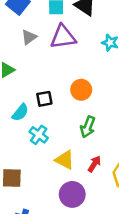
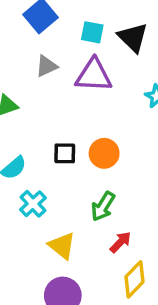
black square: (44, 99) -> (65, 153), moved
red arrow: (94, 164) -> (120, 242), moved

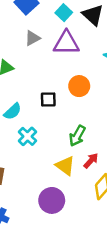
cyan square: (92, 32) -> (64, 13), turned 35
orange circle: (104, 153) -> (79, 86), moved
yellow triangle: (62, 246) -> (65, 166), moved

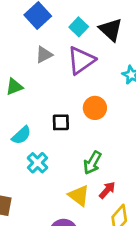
purple triangle: (66, 43) -> (81, 60), turned -36

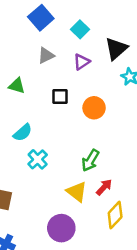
black triangle: (111, 30) -> (116, 49), moved, turned 35
purple triangle: (81, 60) -> (82, 62), size x0.6
green triangle: (14, 87) -> (17, 86), turned 36
black square: (61, 122) -> (60, 96), moved

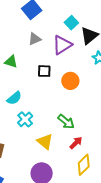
cyan square: (80, 29) -> (71, 23), moved
purple triangle: (82, 62) -> (62, 45), size x1.5
green arrow: (90, 160) -> (66, 122), turned -84
yellow triangle: (77, 192) -> (45, 142), moved

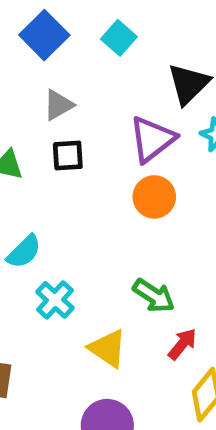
cyan square: (71, 23) -> (119, 38), moved
purple triangle: (62, 45) -> (152, 139), moved
black square: (44, 71) -> (68, 156), moved

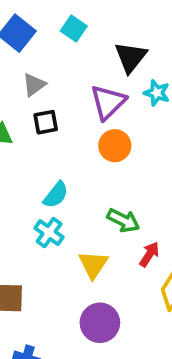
cyan semicircle: (24, 252) -> (56, 195), moved
yellow triangle: (108, 348) -> (93, 264), turned 36

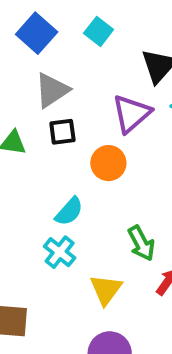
gray triangle: (34, 85) -> (52, 90), size x1.4
orange circle: (115, 146) -> (108, 163), moved
green arrow: (123, 220) -> (141, 243), turned 32

